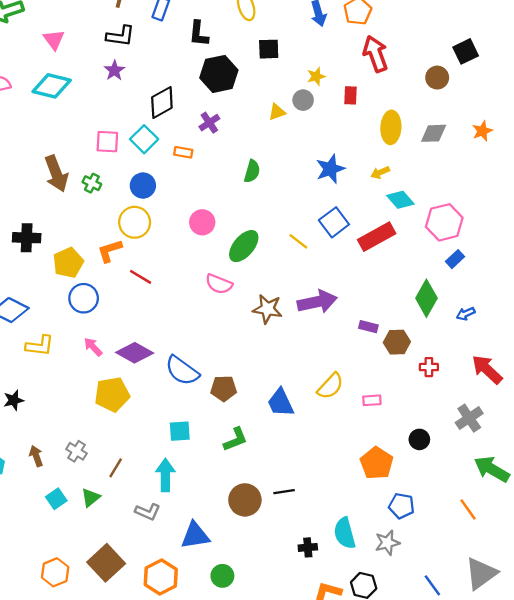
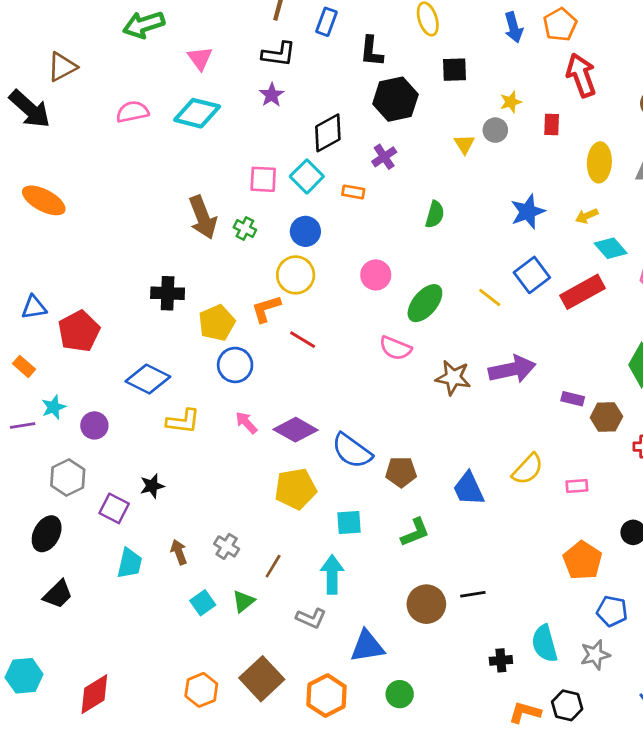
yellow triangle: (277, 112) -> (464, 144), turned -42
yellow pentagon: (112, 394) -> (296, 489), moved

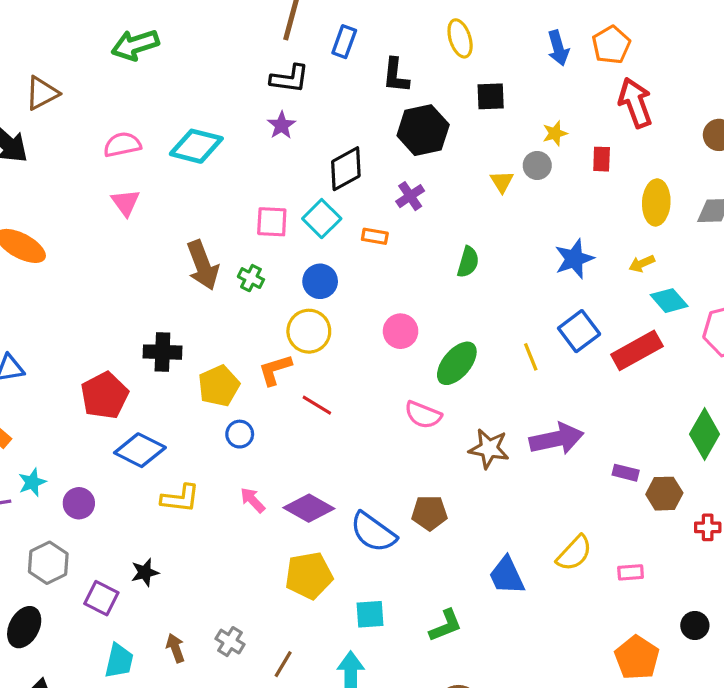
pink triangle: (200, 58) -> (125, 202), moved
yellow line: (490, 297) -> (531, 357), turned 30
red pentagon: (79, 331) -> (105, 395), moved
blue circle: (235, 365) -> (240, 434), size x0.7
brown pentagon: (401, 472) -> (429, 513), moved

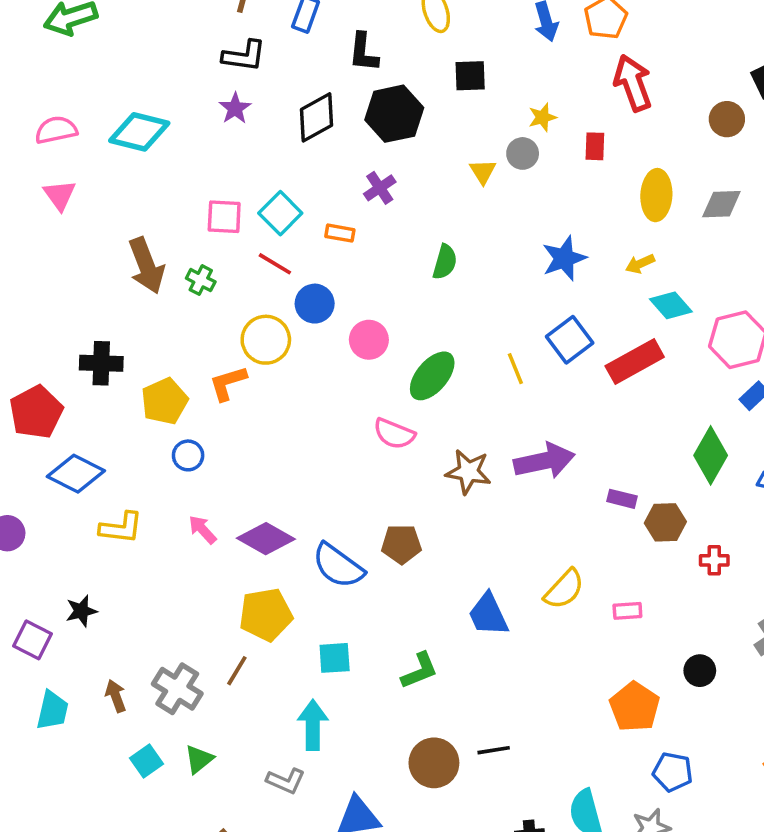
black diamond: (346, 169) -> (316, 117), moved
blue circle: (320, 281) -> (315, 304), moved
red line: (317, 405) -> (275, 264), moved
gray cross: (230, 642) -> (177, 689), size x1.5
brown line: (283, 664) -> (237, 671), moved

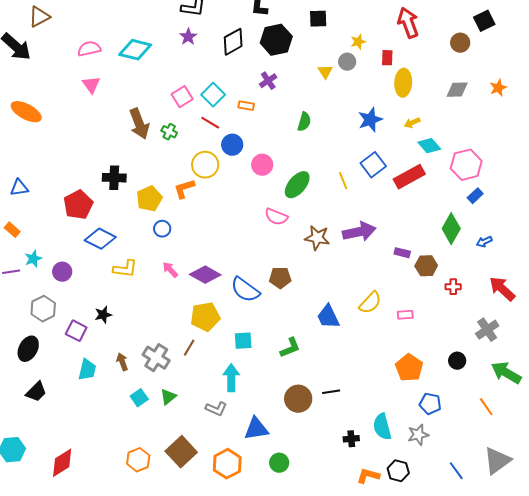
yellow ellipse: (656, 195) -> (403, 83), moved
pink square: (224, 217) -> (182, 97), turned -35
black circle: (700, 671) -> (457, 361), moved

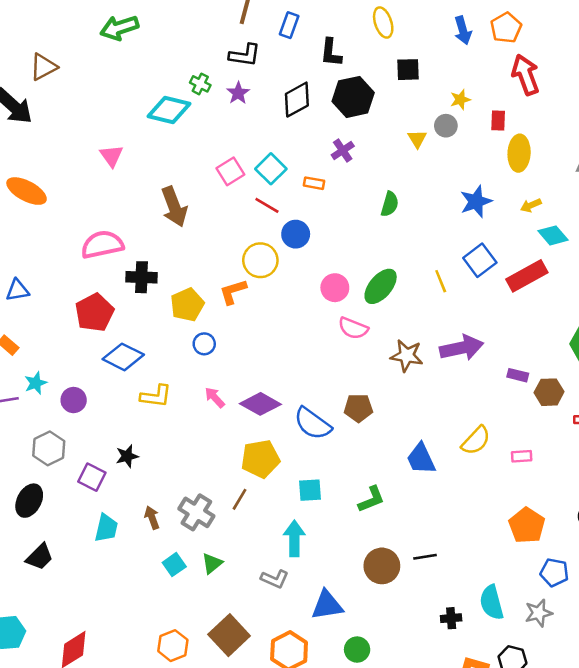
pink semicircle: (89, 49) -> (102, 245), moved, size x1.4
green cross: (169, 132) -> (200, 84), moved
pink circle: (262, 165) -> (335, 288), moved

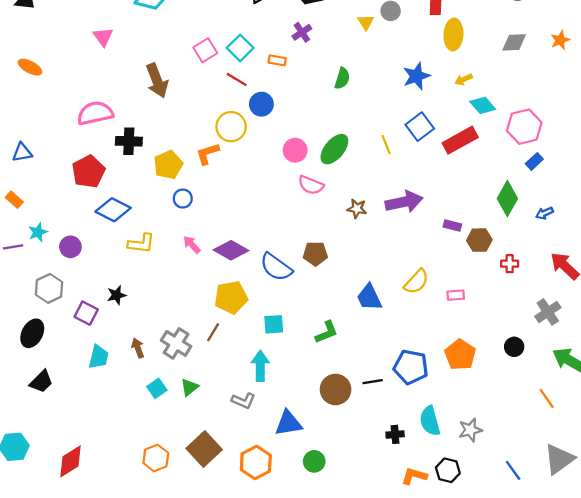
orange ellipse: (27, 191) -> (30, 67), size x0.7
brown star: (407, 356) -> (357, 209), size x0.7
blue pentagon: (554, 572) -> (411, 367), moved, size x1.4

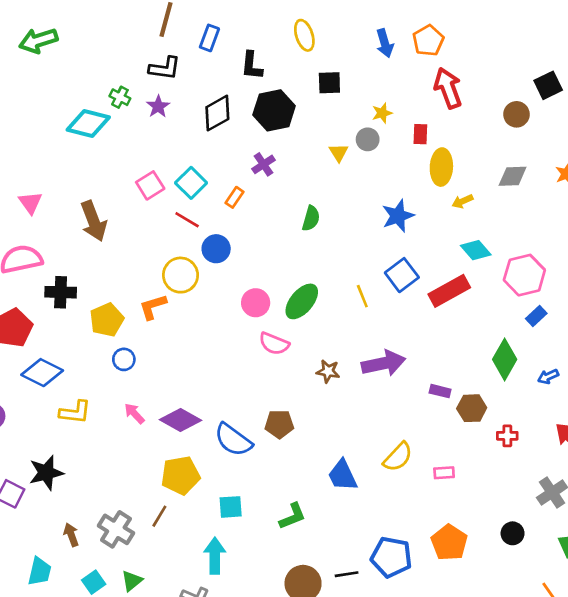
pink triangle: (103, 37) -> (30, 203), moved
orange rectangle: (277, 60) -> (235, 197), turned -66
yellow arrow: (464, 79) -> (462, 201), moved
black star: (116, 295) -> (46, 473), size x1.5
cyan trapezoid: (99, 357) -> (40, 572), moved

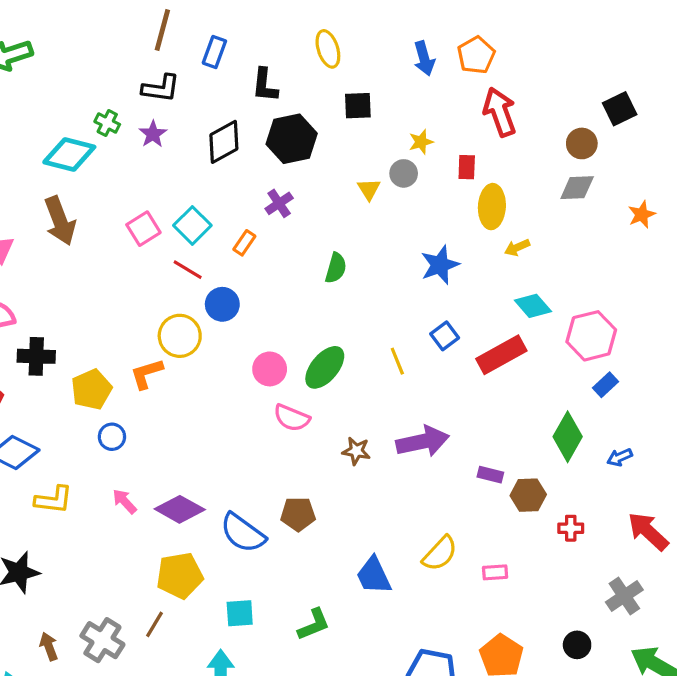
gray diamond: (513, 176) -> (577, 188), moved
brown arrow: (94, 221) -> (60, 221), moved
blue square: (402, 275) -> (445, 336), size x0.7

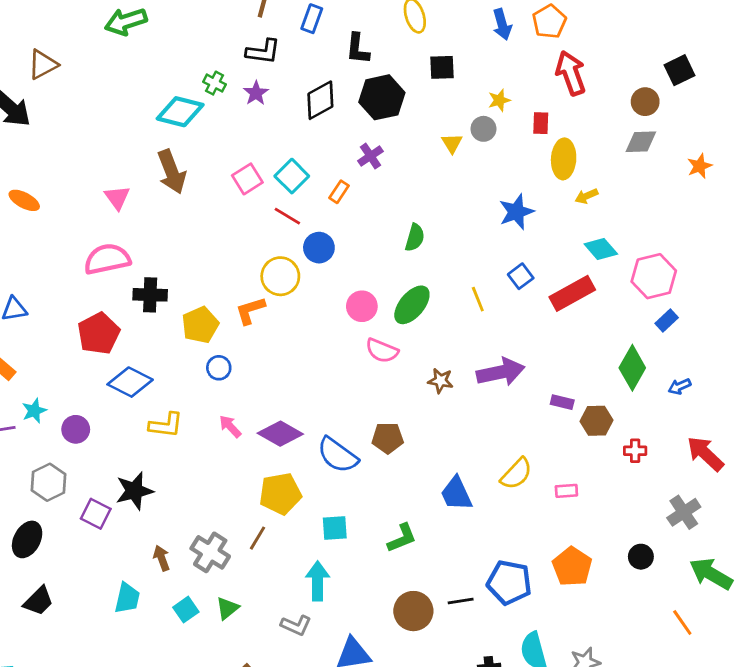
green semicircle: (336, 268) -> (415, 238), moved

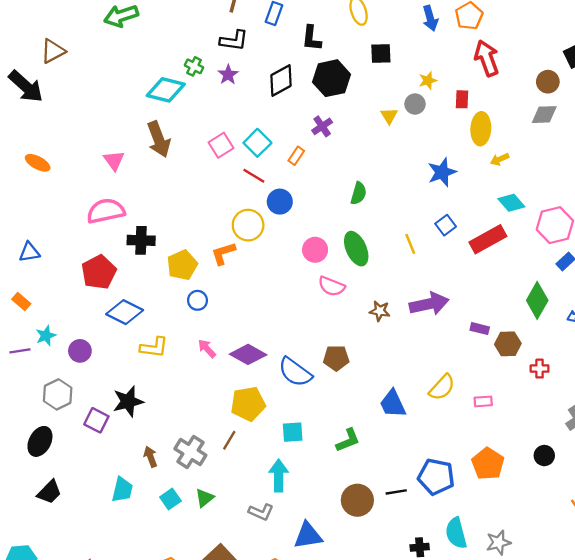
green ellipse: (412, 305) -> (356, 249), turned -64

